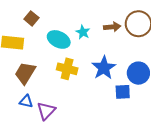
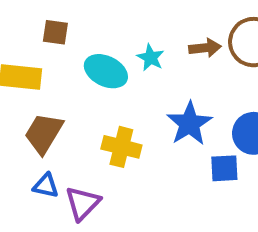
brown square: (31, 18) -> (55, 32), turned -32
yellow cross: (67, 69) -> (121, 147), moved

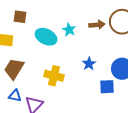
blue star: (189, 124) -> (89, 64), size x0.6

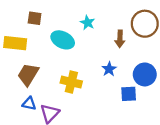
brown arrow: (97, 25) -> (120, 39), moved, turned 98
cyan star: (69, 30) -> (87, 23), moved

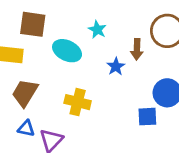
brown square: (35, 18) -> (33, 24), size x1.5
blue star: (109, 69) -> (116, 66), moved

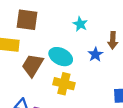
cyan ellipse: (67, 51) -> (61, 57), moved
brown trapezoid: (25, 93) -> (32, 65), moved

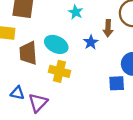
brown trapezoid: (32, 65) -> (28, 53), turned -35

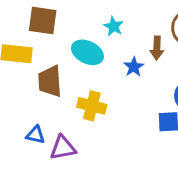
cyan ellipse: (56, 44) -> (87, 52), moved
purple triangle: (38, 103) -> (63, 148), turned 36

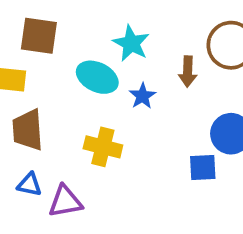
cyan star: (113, 26) -> (131, 43), size x1.4
blue star: (134, 67) -> (142, 96), moved
brown trapezoid: (50, 81) -> (28, 130), moved

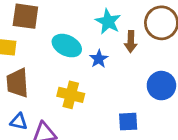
cyan star: (131, 43) -> (108, 22), moved
blue square: (203, 168) -> (128, 122), moved

